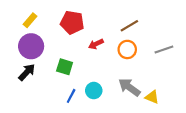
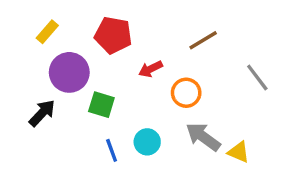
purple circle: (31, 46) -> (69, 72), moved
orange circle: (127, 49) -> (186, 93), moved
gray line: (164, 49) -> (257, 77), turned 72
blue line: (71, 96) -> (112, 150), turned -48

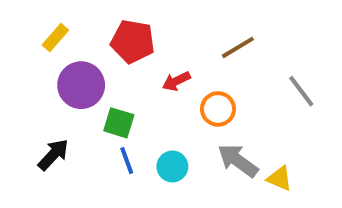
black arrow: (42, 113) -> (53, 155), moved
blue line: (112, 150) -> (127, 161), moved

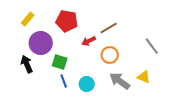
brown line: (238, 47) -> (109, 28), moved
black arrow: (53, 155) -> (27, 64), moved, turned -66
yellow triangle: (280, 178) -> (144, 77), moved

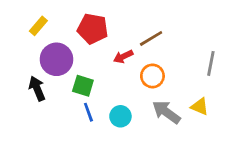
gray line: (152, 46) -> (211, 63), turned 48

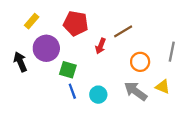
red arrow: (123, 57) -> (101, 46), turned -42
orange circle: (152, 76) -> (140, 62), moved
black arrow: (37, 88) -> (20, 62), moved

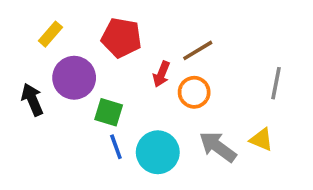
orange circle: (140, 62) -> (194, 92), moved
cyan circle: (98, 95) -> (158, 152), size x1.5

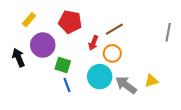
gray line: (276, 83) -> (168, 32), moved
yellow triangle: (261, 140) -> (151, 81), turned -40
cyan circle: (158, 152) -> (100, 77), moved

